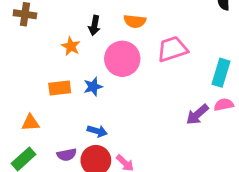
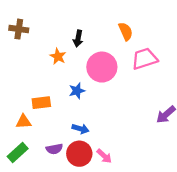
orange semicircle: (135, 21) -> (126, 31), moved, turned -120
orange rectangle: (60, 88) -> (41, 103), moved

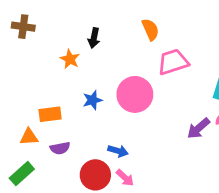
pink circle: (102, 67) -> (135, 94), moved
blue arrow: (80, 129) -> (118, 151), moved
purple semicircle: (54, 149) -> (60, 148), moved

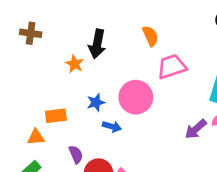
black arrow: (94, 38) -> (97, 44), size x1.5
purple semicircle: (60, 148) -> (76, 154), moved, turned -102
blue arrow: (118, 151) -> (112, 126), moved

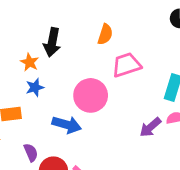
orange semicircle: (150, 36) -> (105, 34), turned 42
blue star: (96, 103) -> (35, 87), moved
blue arrow: (112, 126) -> (67, 125), size x1.5

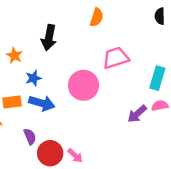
orange semicircle: (105, 34) -> (97, 17), moved
orange star: (30, 62) -> (14, 55), moved
blue arrow: (67, 125) -> (42, 103), moved

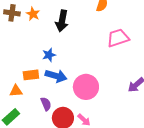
orange star: (14, 55) -> (33, 14), moved
pink circle: (84, 85) -> (86, 87), moved

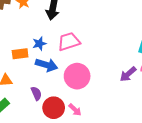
pink trapezoid: (118, 38) -> (69, 41), moved
orange rectangle: (31, 75) -> (20, 54), moved

